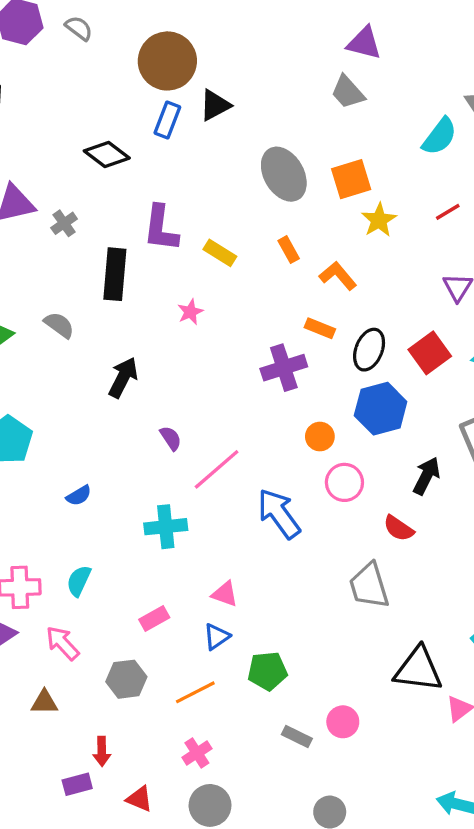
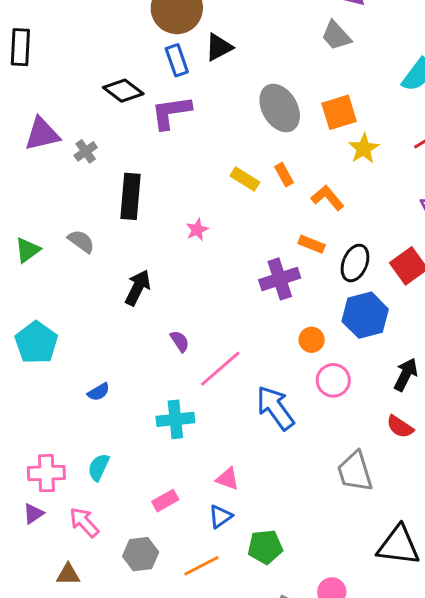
blue rectangle: (167, 120) -> (177, 60), turned -40
purple L-shape: (161, 228) -> (171, 112), moved, turned 75
yellow rectangle: (220, 253) -> (245, 179), moved
red semicircle: (399, 528) -> (400, 427), moved

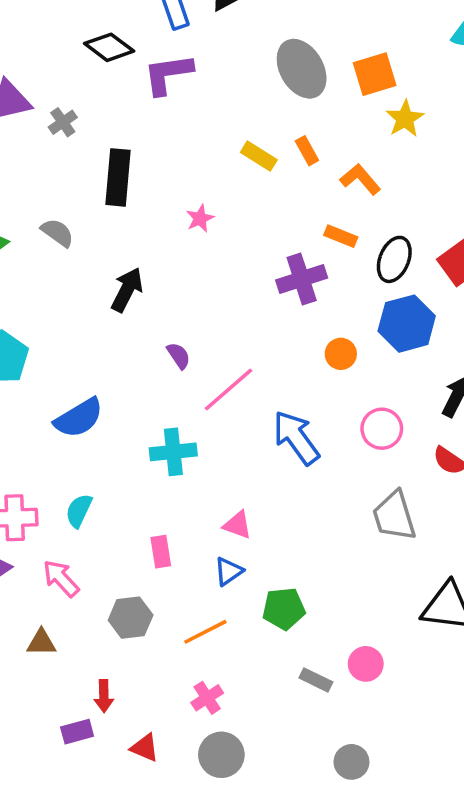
pink circle: (333, 380) -> (382, 429), moved
blue semicircle: (99, 392) -> (79, 418), size x1.8
pink rectangle: (165, 501) -> (161, 552), turned -70

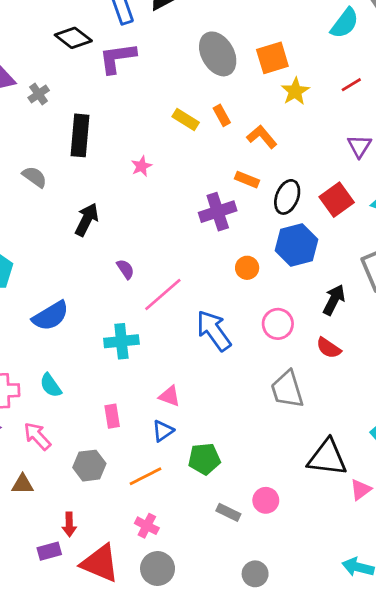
cyan semicircle: (79, 511) -> (51, 385), turned -60
pink cross: (207, 698) -> (147, 526), turned -30
red triangle: (145, 748) -> (100, 563), size x1.8

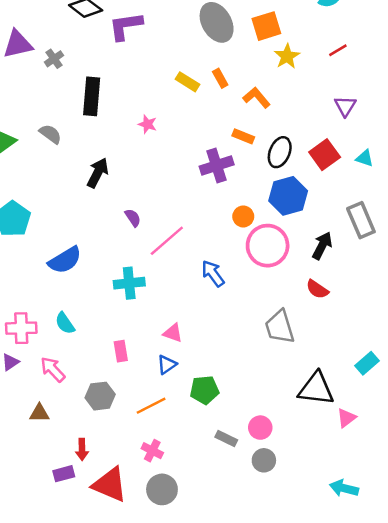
pink star: (141, 166) -> (147, 124), turned -30
pink circle: (278, 324) -> (268, 246), moved, size x1.5
blue arrow: (214, 331) -> (213, 273), size x0.7
gray circle: (255, 574) -> (264, 460), moved

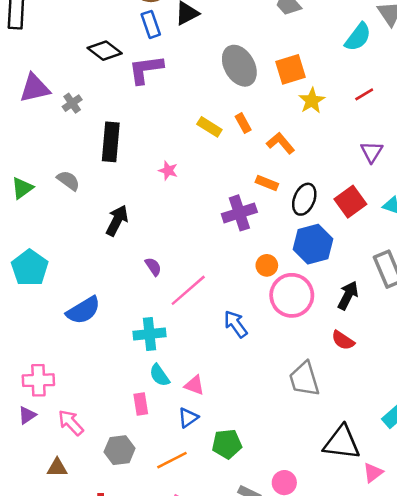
cyan semicircle: (65, 323) -> (159, 375), moved

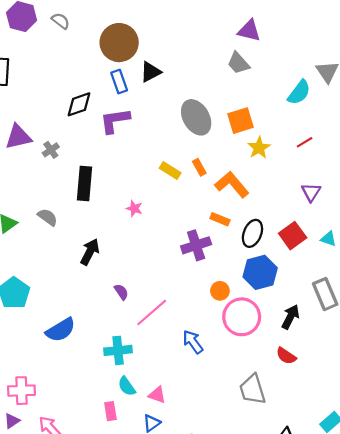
black diamond: (105, 51) -> (79, 104), turned -56
orange L-shape: (281, 143) -> (232, 185), size x1.4

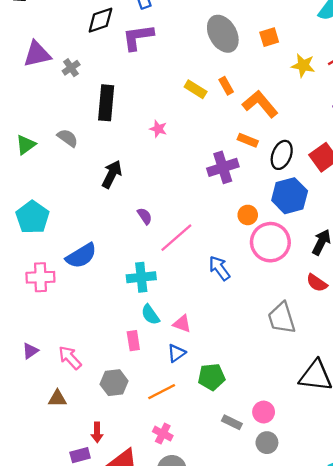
orange square: (241, 121) -> (269, 37), size x0.7
yellow star: (259, 148) -> (303, 65), moved, turned -30
pink cross: (22, 391) -> (40, 277), moved

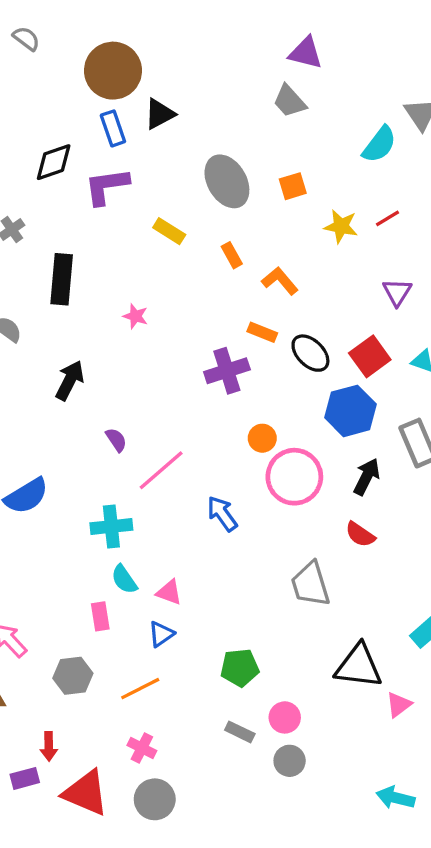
yellow rectangle: (196, 89) -> (169, 231), moved
orange L-shape: (260, 104) -> (280, 281), size x0.7
black ellipse: (282, 155) -> (310, 353), turned -68
blue hexagon: (290, 196) -> (351, 411), moved
green pentagon: (211, 377) -> (240, 668), moved

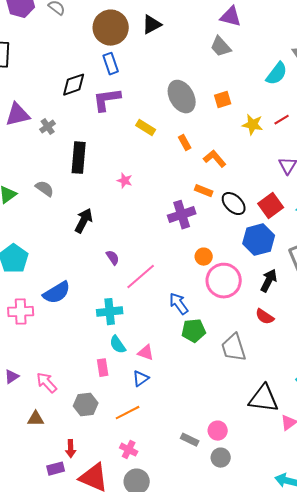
black triangle: (160, 114) -> (152, 25), moved
green pentagon: (240, 668) -> (194, 331), moved

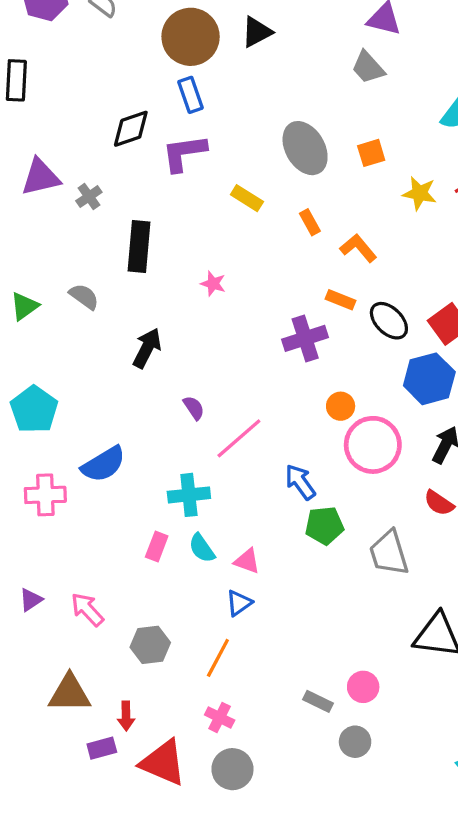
pink rectangle: (103, 368) -> (157, 547), moved, turned 30
orange line: (128, 413) -> (218, 658), turned -35
brown triangle: (36, 419) -> (70, 693), moved, size x1.6
gray circle: (221, 458) -> (355, 742), moved

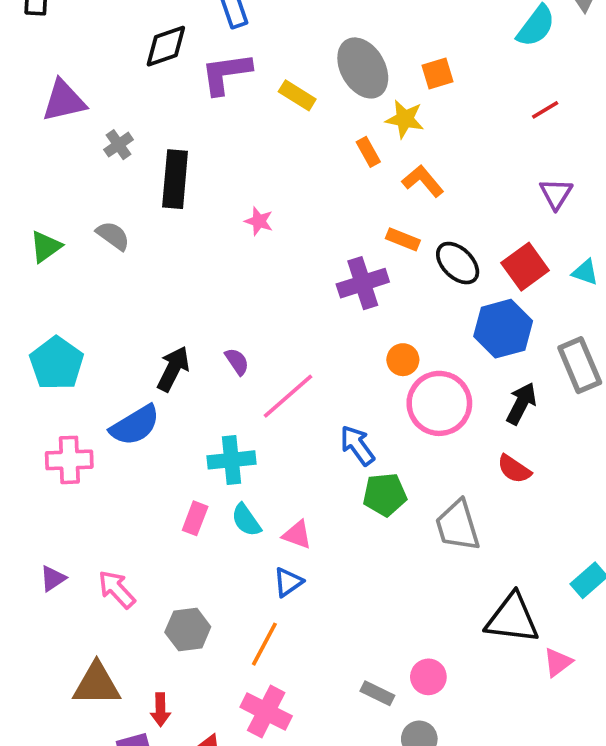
yellow star: (420, 193) -> (405, 119), moved
gray cross: (89, 196) -> (118, 145), moved
yellow rectangle: (247, 198) -> (297, 95), moved
black arrow: (147, 348) -> (173, 369), moved
pink cross: (220, 718) -> (266, 712), size x1.5

